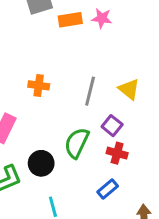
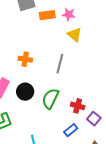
yellow triangle: (129, 89) -> (75, 35), moved
purple square: (112, 126) -> (94, 119), moved
black circle: (41, 163) -> (25, 92), moved

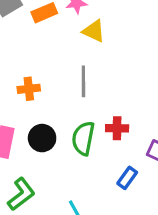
red cross: (78, 106) -> (117, 128), moved

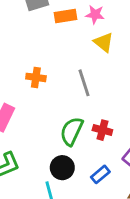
gray line: (83, 81) -> (84, 83), turned -32
black circle: (42, 138) -> (62, 168), moved

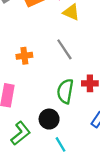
black circle: (62, 168) -> (49, 119), moved

